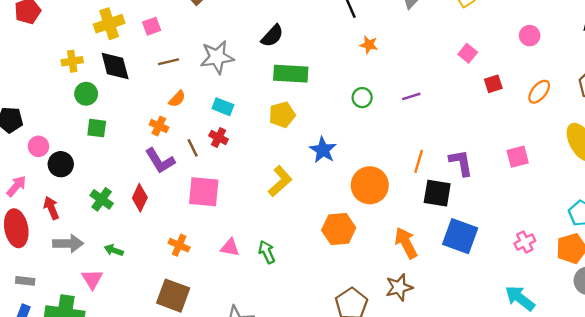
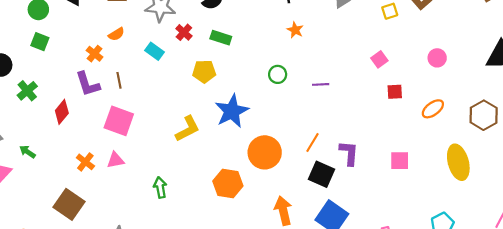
green rectangle: (291, 74) -> (221, 38), size x0.7
red cross: (219, 138) -> (184, 32), moved
blue star: (323, 150) -> (232, 111), size x1.4
green cross: (102, 199) -> (27, 91), moved
pink triangle: (230, 247) -> (115, 160), moved, turned -36

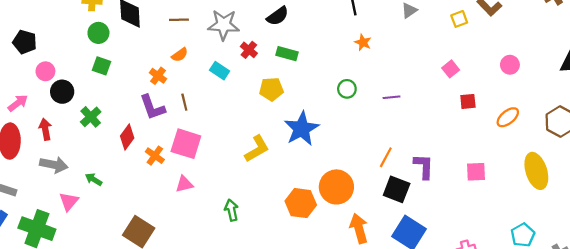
orange circle: (265, 152) -> (336, 187), moved
orange cross: (85, 162) -> (155, 156), moved

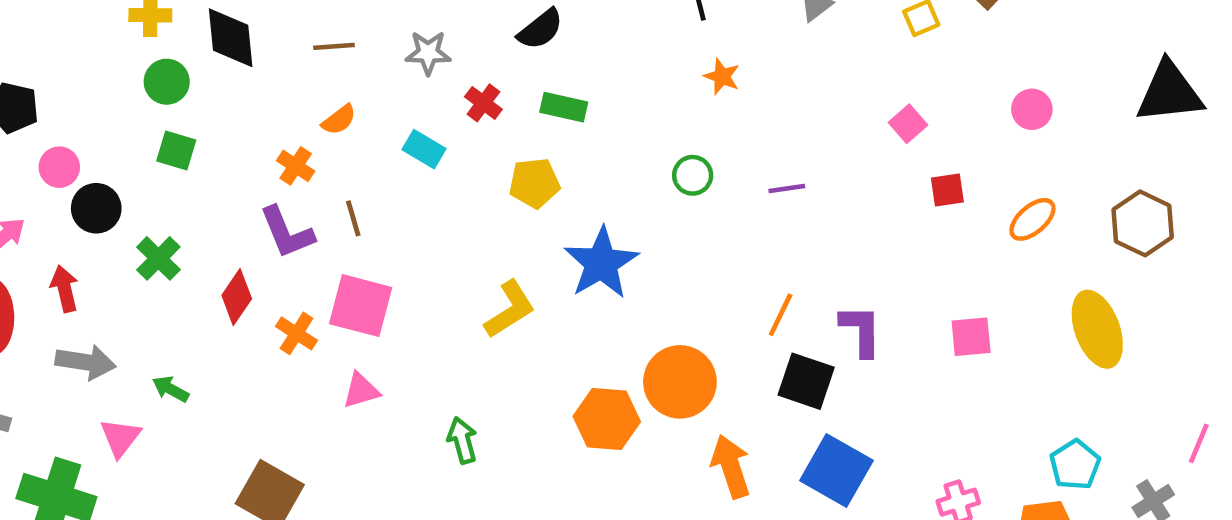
gray star: (224, 25) -> (428, 53), size x0.7

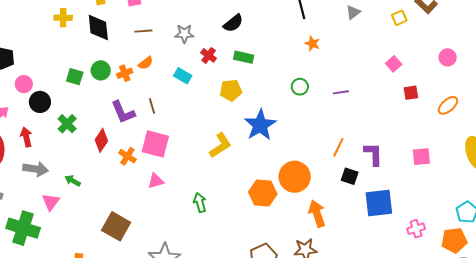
green circle: (167, 82) -> (101, 70), moved
orange cross: (296, 166) -> (125, 73), moved, turned 35
black square: (806, 381) -> (350, 176), size x0.7
blue square: (836, 471) -> (379, 203), moved, turned -36

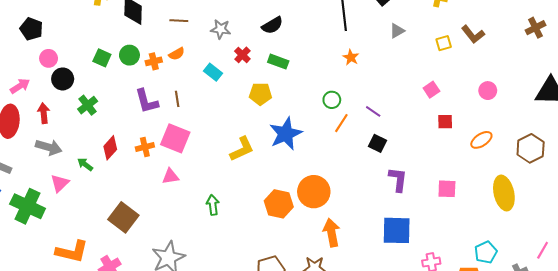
purple line: (341, 92) -> (373, 111), turned 35
red diamond: (101, 140) -> (110, 148), moved
orange line: (338, 147) -> (341, 123), moved
orange cross: (127, 156) -> (145, 147), turned 36
black square: (350, 176) -> (377, 143), moved

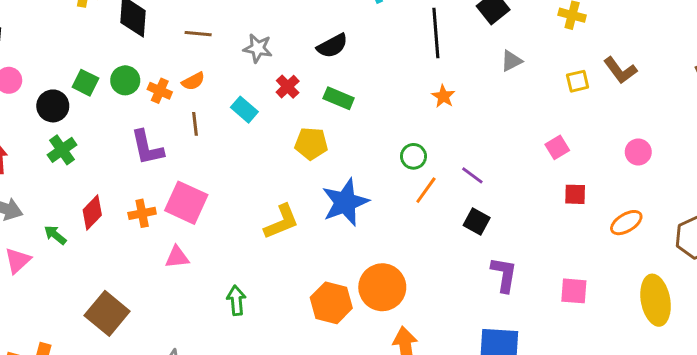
orange cross: (154, 61) -> (160, 91), turned 35
black circle: (63, 79) -> (53, 106), moved
brown line: (177, 99) -> (195, 124), moved

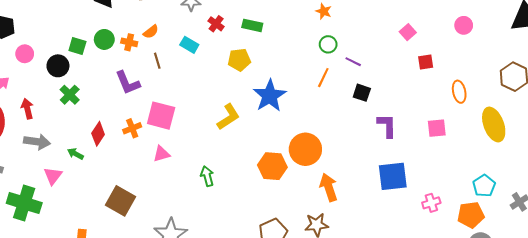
green circle: (414, 156) -> (328, 44), moved
orange ellipse: (626, 223) -> (459, 92), moved, turned -60

